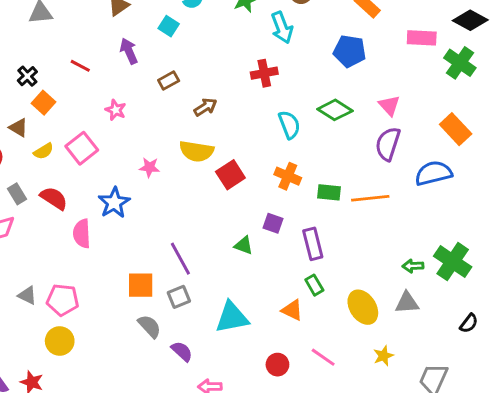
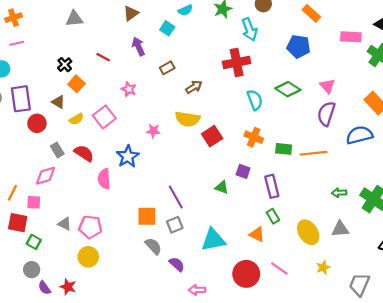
red cross: (264, 73) -> (237, 62), size x1.4
green arrow: (413, 266) -> (339, 193), moved
red circle: (277, 365) -> (246, 274), size x1.6

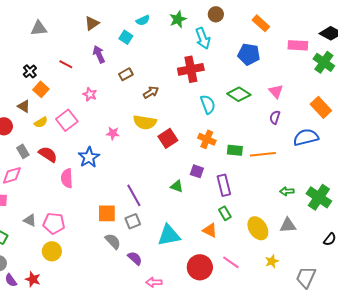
purple semicircle: (326, 114) -> (275, 117), size x0.6

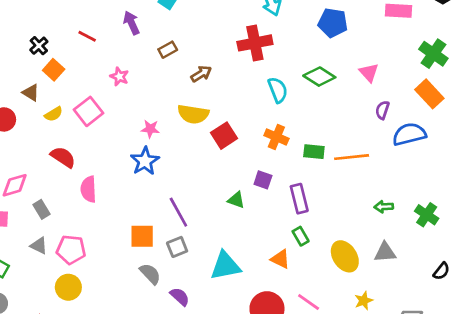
green cross: (324, 62) -> (433, 54), moved
purple semicircle: (275, 117) -> (382, 110), moved
gray rectangle: (23, 151) -> (42, 209), moved
blue star: (89, 157) -> (145, 161), moved
green cross: (319, 197) -> (427, 215), size x0.7

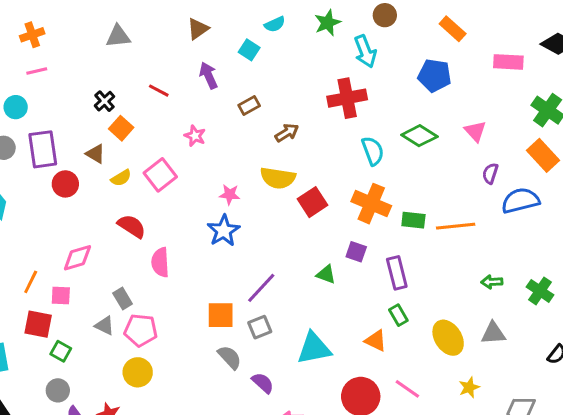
orange cross: (276, 137) -> (371, 204), size x1.4
gray rectangle: (42, 209) -> (123, 298), moved
purple line: (178, 212) -> (261, 288), turned 72

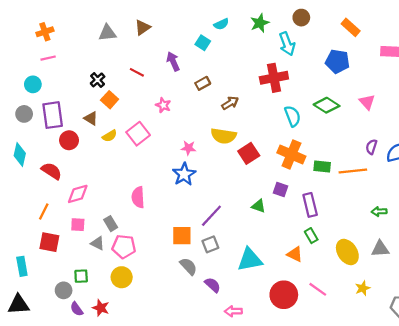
brown triangle: (198, 29) -> (142, 27), moved
purple semicircle: (490, 173) -> (371, 147), moved
red semicircle: (132, 226) -> (51, 171), moved
pink square: (61, 295) -> (78, 225), moved
green square: (61, 351) -> (81, 276), moved, turned -32

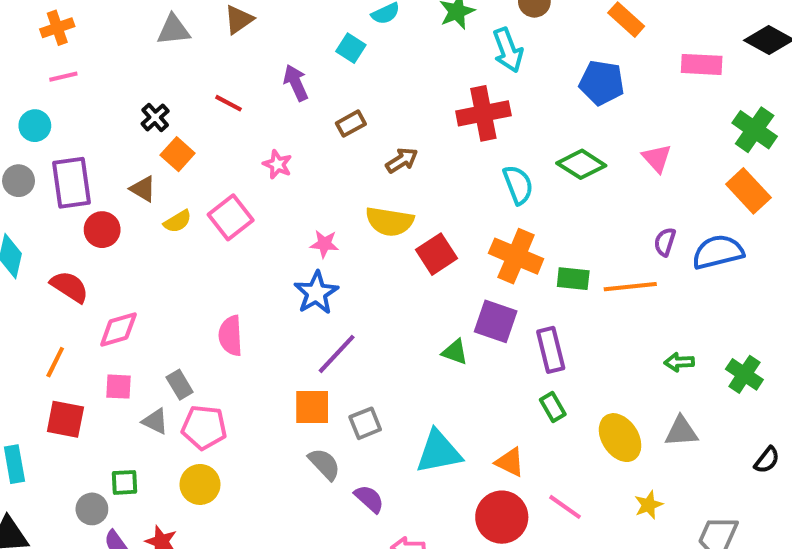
purple square: (280, 190) -> (496, 321), size x1.5
purple line: (211, 216) -> (337, 354), moved
orange triangle: (295, 254) -> (510, 462), moved

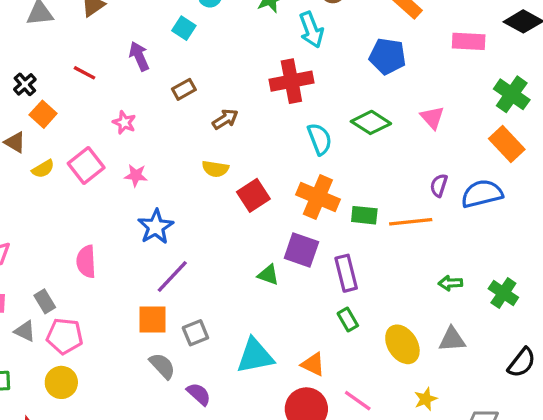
yellow semicircle: (390, 221) -> (215, 169), size x0.7
pink star: (324, 244) -> (136, 175), moved
black semicircle: (767, 460) -> (522, 363), size x1.4

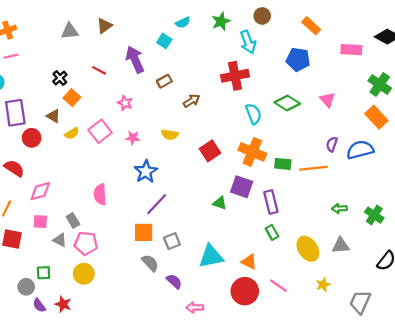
purple arrow: (139, 56) -> (135, 59), size x1.4
yellow semicircle: (215, 169) -> (170, 135), moved

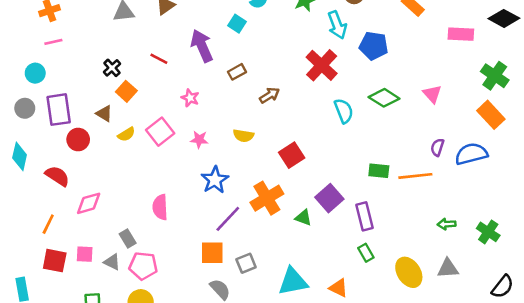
blue pentagon: (298, 59) -> (374, 46), moved
red cross: (235, 76) -> (322, 65), turned -36
orange cross: (252, 152) -> (267, 198), moved, turned 36
purple square: (242, 187) -> (329, 198), turned 30
pink square: (40, 222) -> (85, 254), moved

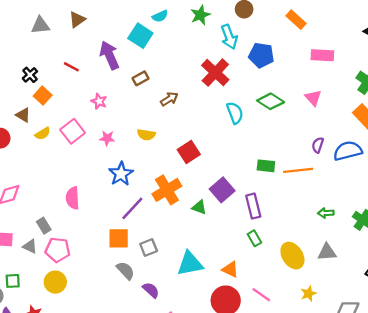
cyan square: (237, 24) -> (140, 36), size x1.5
pink rectangle: (461, 34) -> (322, 55), moved

